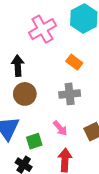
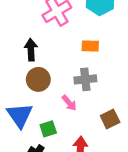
orange rectangle: (74, 62) -> (90, 46), turned -35
pink arrow: (60, 128) -> (69, 103), moved

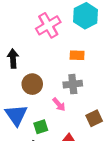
black arrow: (31, 50) -> (13, 58), moved

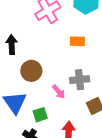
gray cross: (73, 84) -> (80, 80), moved

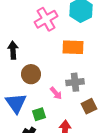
orange rectangle: (77, 41) -> (73, 47), size x1.5

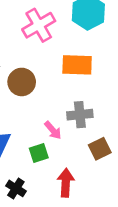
brown circle: (31, 74) -> (22, 82), moved
green square: (39, 114) -> (39, 153), moved

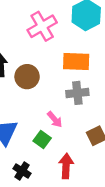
gray cross: (80, 115) -> (77, 93), moved
green square: (39, 153) -> (42, 140), turned -36

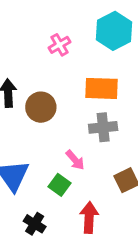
pink cross: (42, 26) -> (60, 45), size x0.6

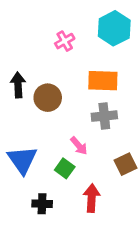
black cross: (35, 224) -> (42, 204), turned -30

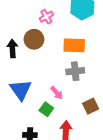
brown circle: (48, 98) -> (34, 39), moved
blue triangle: (22, 160) -> (21, 90), moved

